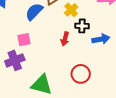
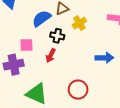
black cross: (82, 26) -> (57, 36), moved
red arrow: (65, 39) -> (51, 56), moved

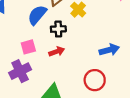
red arrow: (51, 56) -> (57, 52), turned -120
blue arrow: (104, 58) -> (109, 50), moved

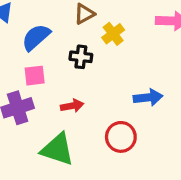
blue semicircle: (37, 15) -> (36, 37), moved
red arrow: (57, 52) -> (72, 106), moved

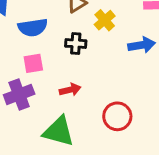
blue semicircle: (36, 37) -> (33, 27), turned -144
blue arrow: (148, 97) -> (142, 45), moved

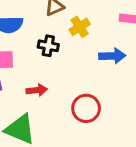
red circle: (117, 116) -> (86, 108), moved

